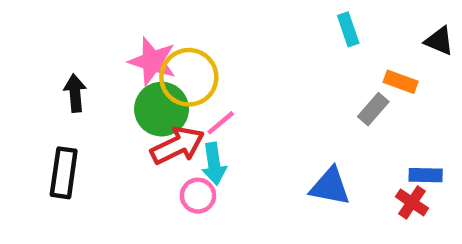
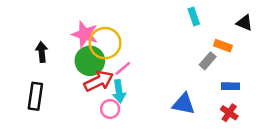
blue rectangle: (426, 175) -> (230, 86), moved

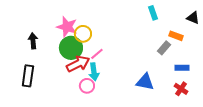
yellow circle: (105, 43) -> (83, 34), size x0.7

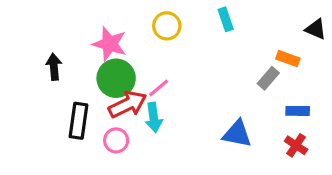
cyan rectangle: (153, 13) -> (226, 19), moved
yellow circle: (83, 34) -> (167, 26), moved
black rectangle: (28, 76) -> (78, 121), moved
pink circle: (87, 86) -> (116, 140), moved

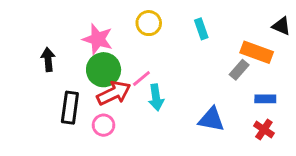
cyan rectangle: (226, 19) -> (201, 29), moved
orange rectangle: (288, 59) -> (257, 52), size x1.5
cyan arrow: (154, 117) -> (156, 97), moved

